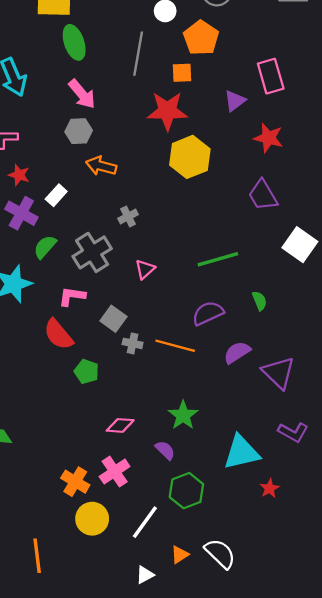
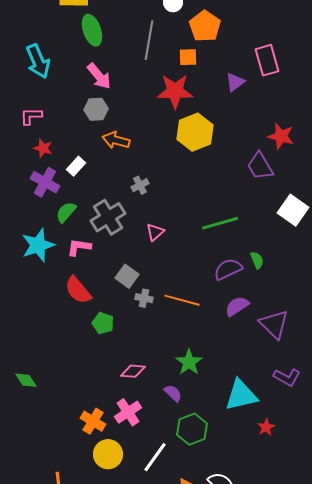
red star: (268, 138) -> (281, 136), moved
pink L-shape: (72, 296) -> (79, 247), moved
purple semicircle: (208, 313) -> (228, 269), moved

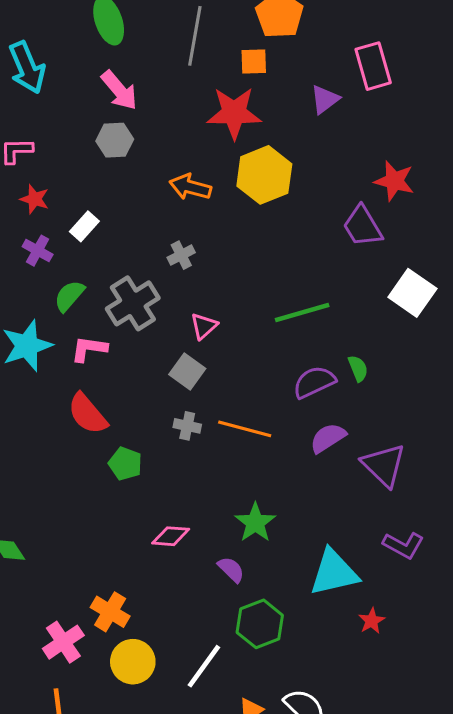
orange arrow: (116, 140) -> (190, 187), moved
purple cross: (45, 182) -> (38, 251), size x0.7
gray square: (127, 276) -> (187, 371), moved
pink cross: (128, 412) -> (63, 642), moved

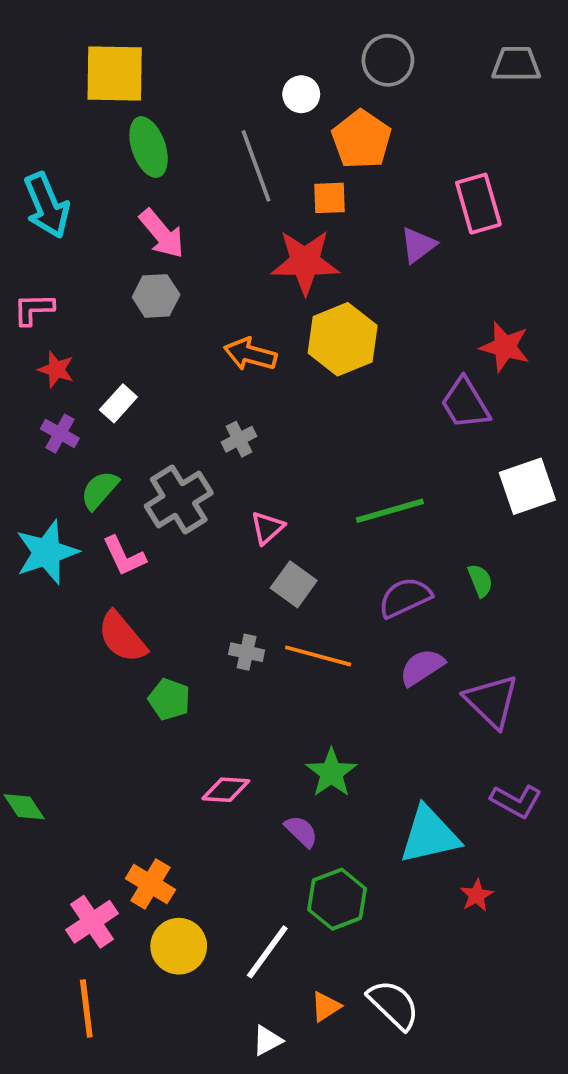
gray line: (195, 36) -> (256, 166), turned -30
white square: (412, 293) -> (527, 486), turned 36
pink L-shape: (89, 349) -> (124, 556), turned -123
green semicircle: (358, 368) -> (480, 581), moved
gray square: (187, 371) -> (294, 584), moved

